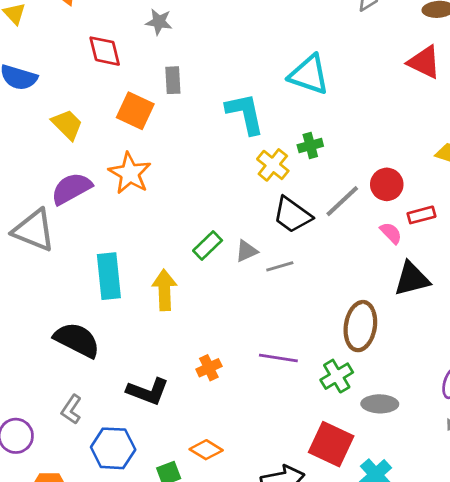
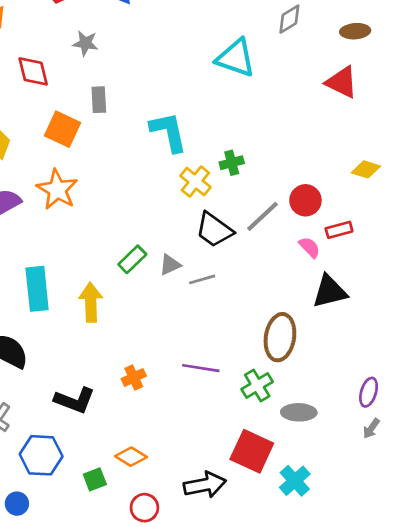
cyan triangle: (309, 75) -> (236, 58), moved

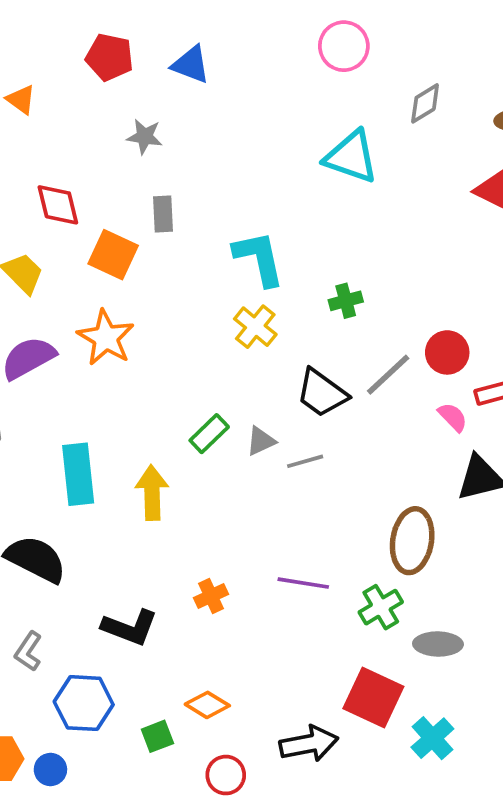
red diamond: (33, 71) -> (58, 205), moved
yellow cross: (195, 181) -> (255, 327), moved

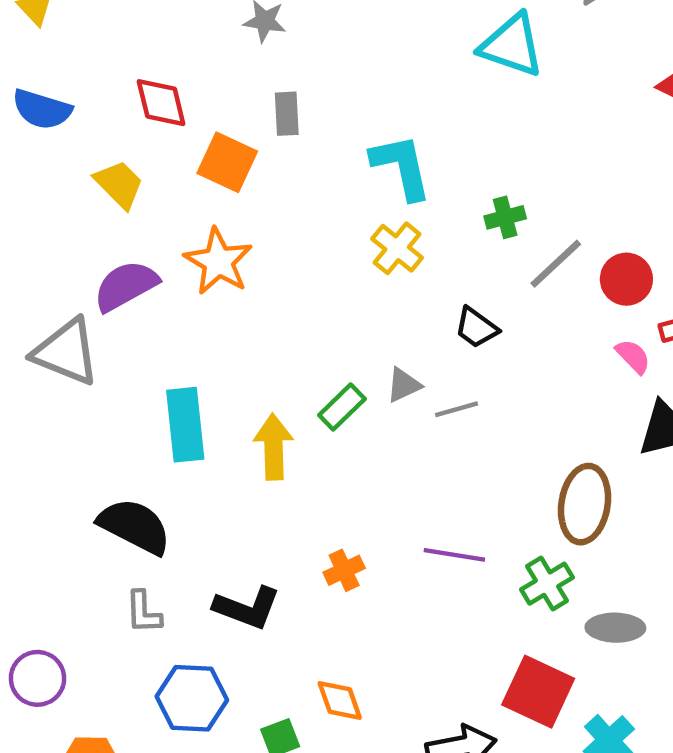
gray line: (388, 375) -> (556, 264), moved
black trapezoid: (322, 393) -> (476, 328), size x0.7
green rectangle: (209, 434) -> (342, 407), moved
gray L-shape: (28, 651) -> (143, 612), moved, turned -36
orange diamond: (207, 705) -> (340, 700), turned 39

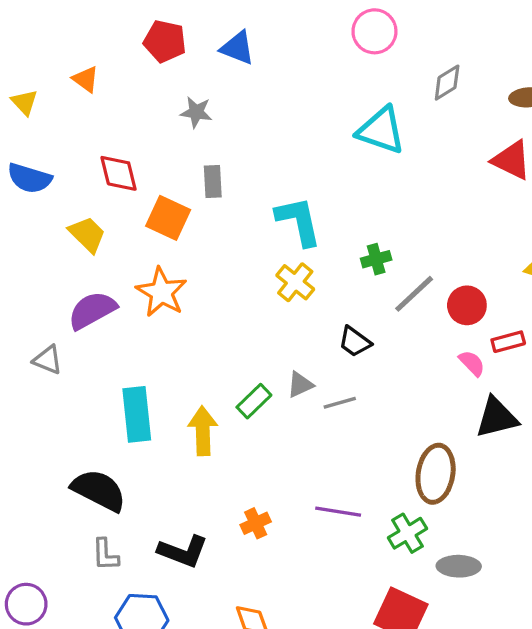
gray triangle: (66, 352) -> (48, 360), size x0.6

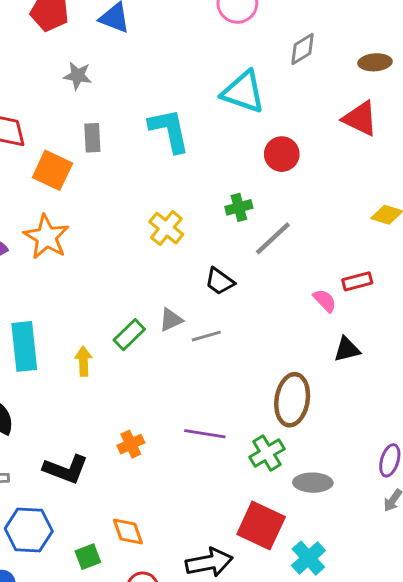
cyan L-shape: (299, 221) -> (169, 130), moved
red circle: (467, 305) -> (282, 154), moved
black triangle: (497, 418) -> (347, 349), size x0.7
yellow arrow: (203, 431) -> (83, 361), size x0.7

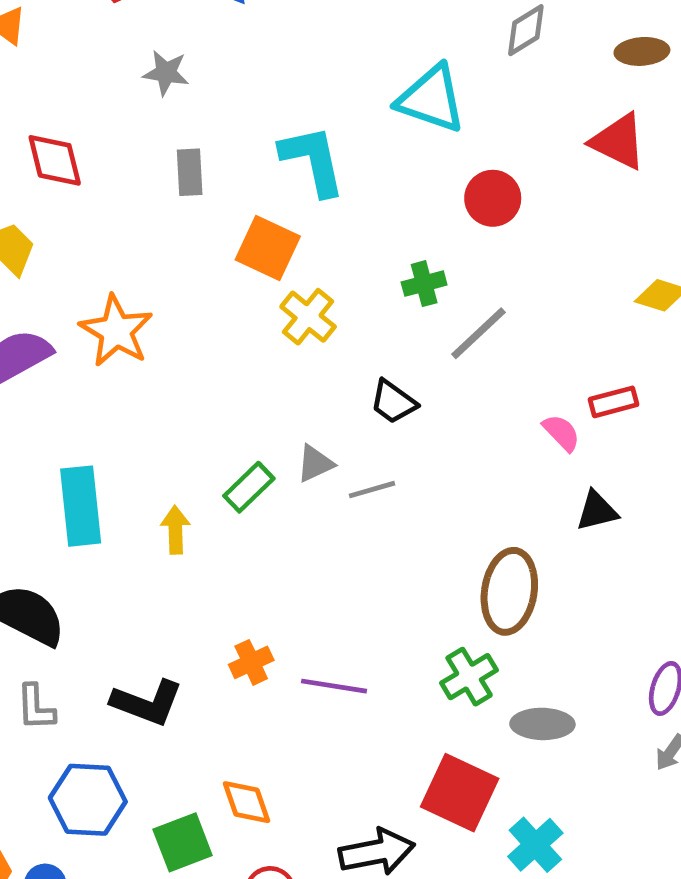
orange square: (52, 170) -> (268, 248), moved
purple line: (205, 434) -> (334, 686), moved
green square: (88, 557) -> (183, 842), size x1.4

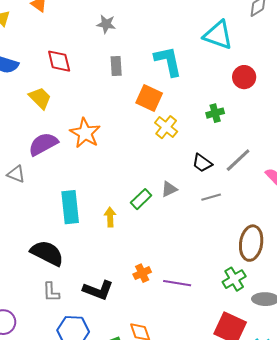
gray line: (479, 333) -> (238, 160), moved
gray line: (372, 490) -> (211, 197), moved

